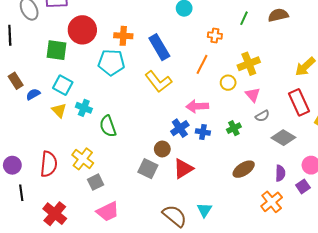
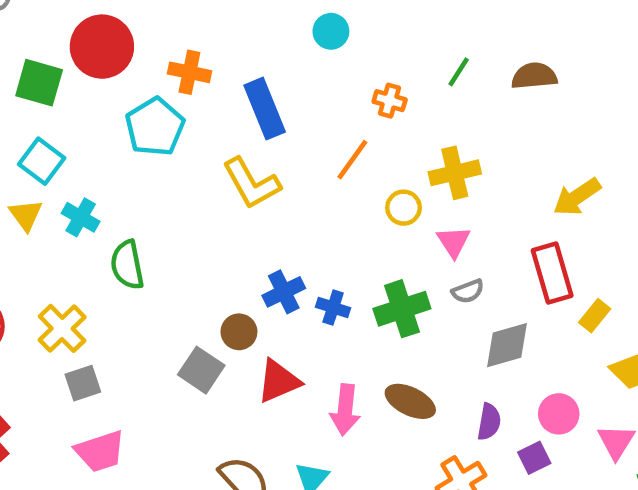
cyan pentagon: (111, 63) -> (155, 127), turned 30
pink arrow: (197, 106) -> (345, 410), moved, turned -90
green cross: (234, 128) -> (402, 309), size x1.6
gray diamond: (283, 138) -> (507, 345), turned -55
brown ellipse: (244, 169) -> (410, 401), turned 50

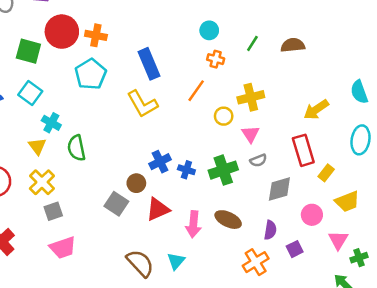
cyan circle: (331, 31) -> (209, 30), moved
orange cross: (189, 72) -> (96, 35), moved
yellow triangle: (26, 215) -> (37, 146), moved
pink circle: (559, 414) -> (312, 215), moved

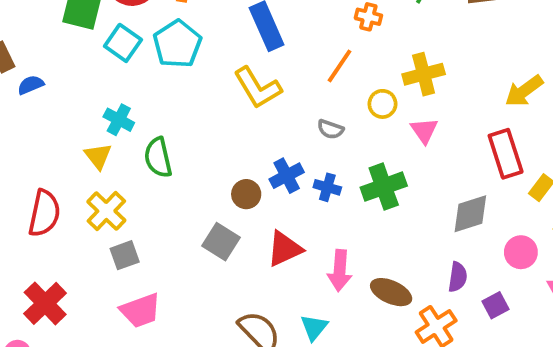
cyan square: (30, 93) -> (123, 43), moved
gray semicircle: (258, 160) -> (330, 129), moved, turned 42
brown circle: (136, 183) -> (246, 194), moved
brown ellipse: (228, 220) -> (391, 292), moved

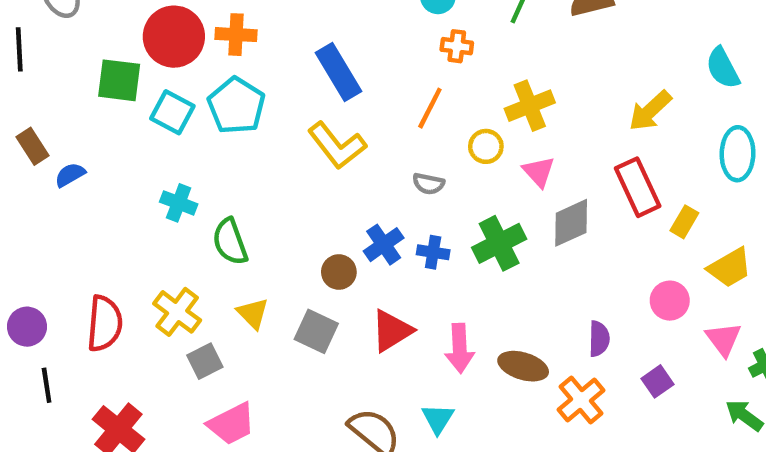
yellow triangle: (98, 156) -> (253, 313), moved
gray diamond: (470, 214) -> (571, 223), moved
purple square: (495, 305) -> (657, 381), moved

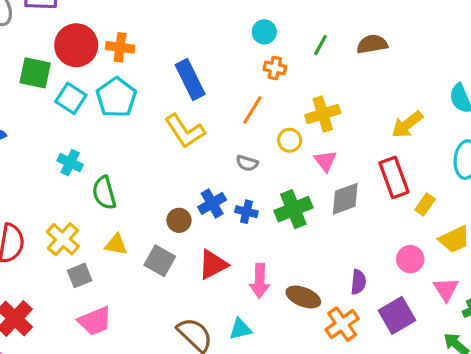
yellow triangle: (253, 313) -> (116, 245), turned -40
purple square: (657, 381) -> (397, 315), size x1.6
cyan triangle: (438, 419) -> (240, 329), turned 40

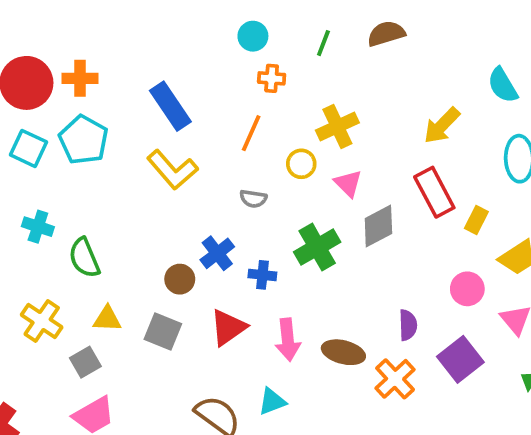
blue cross: (246, 212) -> (262, 275), moved
gray square: (80, 275) -> (85, 362), moved

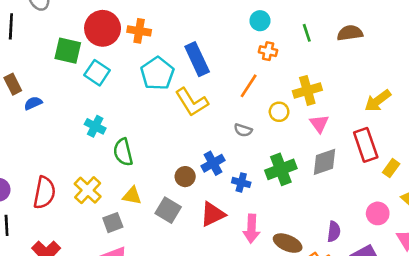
green line: (323, 43) -> (307, 33), turned -48
cyan pentagon: (84, 140) -> (157, 73), moved
pink triangle: (348, 183) -> (319, 124), moved

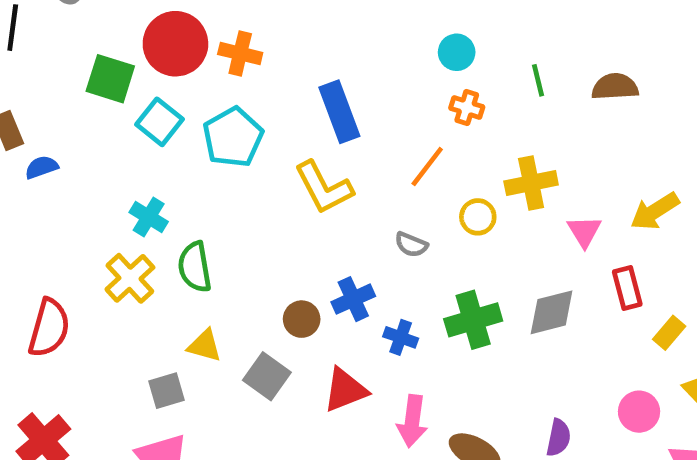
cyan pentagon: (157, 73) -> (233, 137), moved
pink triangle: (319, 124) -> (584, 231), moved
red rectangle: (366, 145) -> (627, 288), size x0.7
yellow cross: (88, 190) -> (130, 278), moved

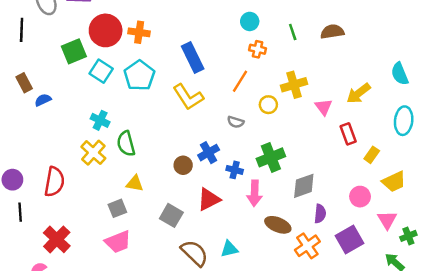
green square: (110, 79) -> (74, 51), turned -35
gray diamond: (552, 312) -> (304, 186), moved
gray square: (267, 376) -> (171, 215), moved
pink arrow: (412, 421) -> (255, 193), moved

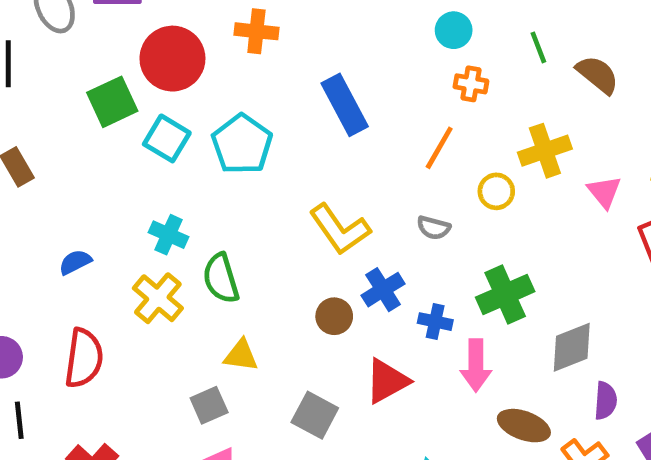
orange cross: (139, 32) -> (256, 31), moved
brown semicircle: (332, 32) -> (598, 75), moved, turned 50
yellow L-shape: (188, 97) -> (340, 229), moved
blue semicircle: (43, 100) -> (75, 262), moved

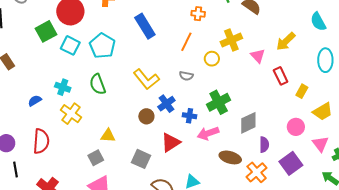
cyan cross: (169, 235) -> (63, 87), moved
green semicircle: (221, 278) -> (98, 84), moved
pink arrow: (476, 365) -> (208, 133), turned 75

